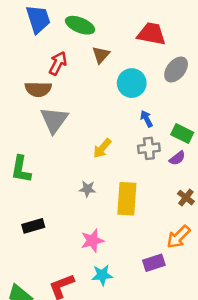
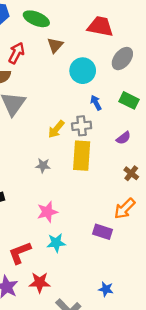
green rectangle: (182, 134) -> (129, 100), moved
gray cross: (149, 148) -> (82, 126), moved
yellow rectangle: (127, 199) -> (82, 156), moved
purple rectangle: (154, 263) -> (103, 232), turned 36

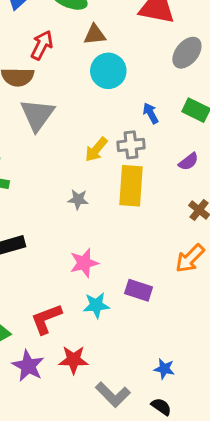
brown triangle: (55, 45) -> (95, 35), turned 42
cyan circle: (83, 71) -> (108, 71), moved
purple rectangle: (103, 232) -> (139, 290), moved

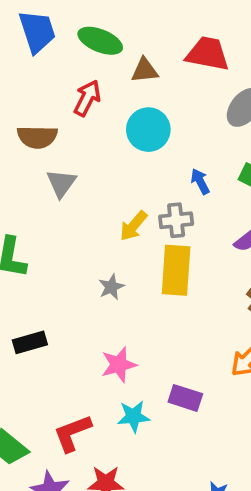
brown triangle: (95, 35) -> (145, 70), moved
red arrow: (42, 45) -> (87, 98), moved
gray triangle: (37, 115) -> (61, 183), size x0.7
gray star: (78, 199) -> (111, 287), turned -30

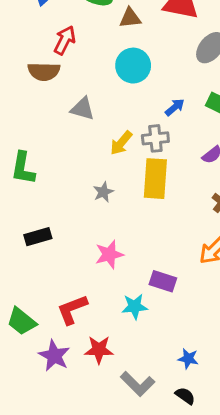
red arrow: (87, 98) -> (65, 40), moved
blue arrow: (200, 181) -> (175, 107), turned 78
gray triangle: (61, 183) -> (83, 109), moved, turned -50
cyan star: (134, 416) -> (135, 307), moved

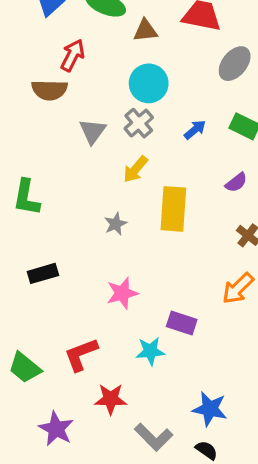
gray triangle: (83, 109) -> (92, 131), turned 50
gray cross: (155, 138) -> (139, 123), moved, turned -35
purple star: (54, 356) -> (56, 429), moved
blue star: (188, 359) -> (210, 409), size x1.5

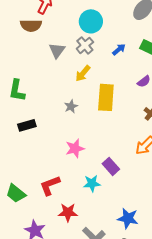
black rectangle: (43, 273) -> (27, 125), moved
purple rectangle: (182, 323) -> (111, 166), turned 30

